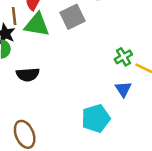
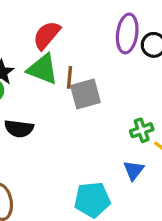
brown line: (14, 16) -> (69, 77), moved
gray square: (73, 17) -> (85, 94), moved

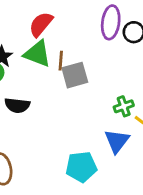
blue triangle: (134, 170) -> (117, 141), size x1.4

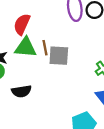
gray square: (75, 75) -> (59, 56), turned 35

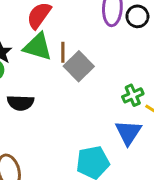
gray square: (59, 56) -> (79, 66), turned 30

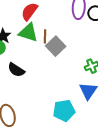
black semicircle: (20, 103) -> (16, 70), turned 30

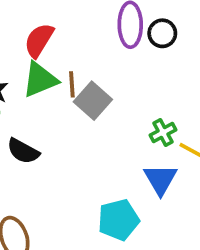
green triangle: (28, 32) -> (40, 80), turned -35

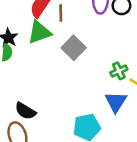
brown line: (72, 84) -> (61, 13), moved
black semicircle: (23, 151) -> (25, 111), moved

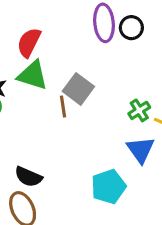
brown line: (61, 13) -> (63, 106), moved
green triangle: (39, 32) -> (33, 75), turned 45

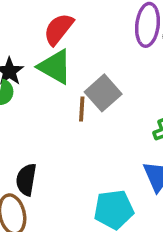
black semicircle: (28, 177) -> (26, 180), turned 64

